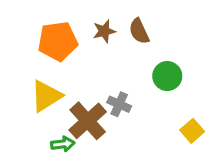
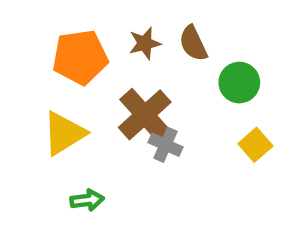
green circle: (167, 76) -> (239, 83), moved
brown cross: (88, 121) -> (145, 115), moved
yellow square: (192, 131) -> (255, 145), moved

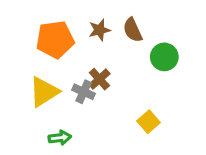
brown cross: (145, 115) -> (99, 79), size x0.6
gray cross: (165, 145) -> (84, 92), moved
yellow square: (255, 145) -> (148, 122), moved

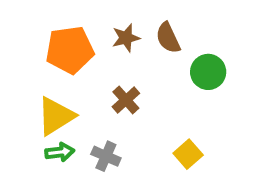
gray cross: (84, 92) -> (106, 156), moved
green arrow: (60, 138) -> (60, 152), moved

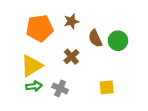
brown semicircle: (168, 38) -> (95, 38), moved
yellow square: (188, 154) -> (107, 87), turned 35

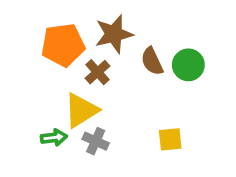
brown star: (71, 21) -> (114, 34), size x1.5
brown cross: (71, 57) -> (98, 72), moved
yellow triangle: (32, 66) -> (81, 110), moved

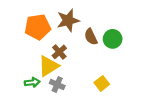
brown cross: (98, 72) -> (59, 52), moved
yellow square: (170, 139) -> (102, 83), turned -32

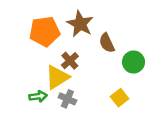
brown star: (68, 20) -> (80, 24), turned -30
green circle: (113, 39) -> (134, 62), moved

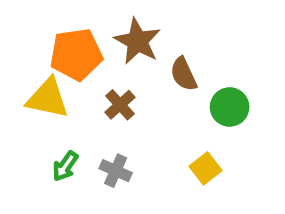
yellow triangle: (57, 77) -> (48, 98), moved, turned 44
green arrow: (38, 96) -> (65, 166), turned 132

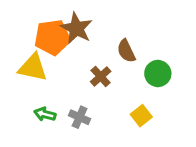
brown star: (138, 41) -> (76, 28), moved
brown cross: (120, 105) -> (101, 77), moved
green arrow: (65, 166) -> (45, 114), turned 70

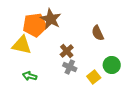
brown semicircle: (126, 51) -> (98, 33), moved
green circle: (158, 74) -> (112, 65), moved
gray cross: (80, 117) -> (70, 67), moved

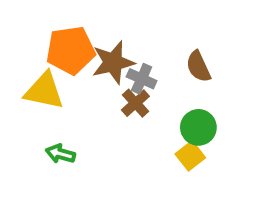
brown star: (51, 19) -> (113, 62), moved, turned 30
green circle: (112, 65) -> (198, 127), moved
gray cross: (70, 67) -> (142, 79), moved

